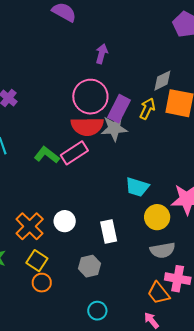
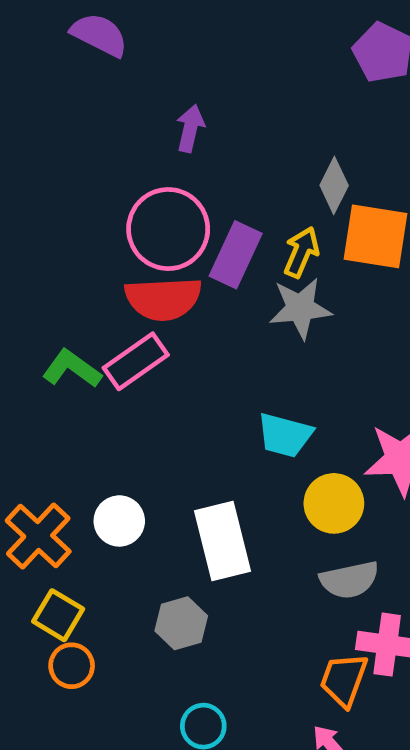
gray diamond: (162, 81) -> (334, 185), turned -35
gray star: (114, 128) -> (300, 308), moved
white rectangle: (109, 231) -> (222, 541), size x1.4
orange trapezoid: (158, 293) -> (344, 680), turned 60

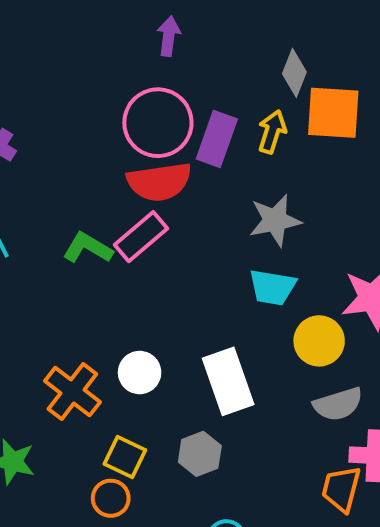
gray star: (300, 308) -> (275, 220), moved
yellow square: (58, 615) -> (125, 457), moved

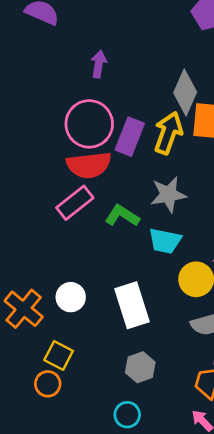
gray diamond: (294, 73) -> (185, 92), size x1.4
yellow arrow: (272, 132) -> (168, 133), size x1.4
green L-shape: (88, 248) -> (122, 216), moved
gray hexagon: (200, 454) -> (140, 367), moved

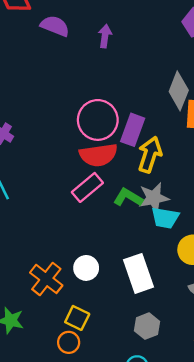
purple arrow: (99, 64) -> (105, 36), moved
yellow arrow: (168, 133) -> (150, 155), moved
gray star: (168, 195) -> (154, 198), moved

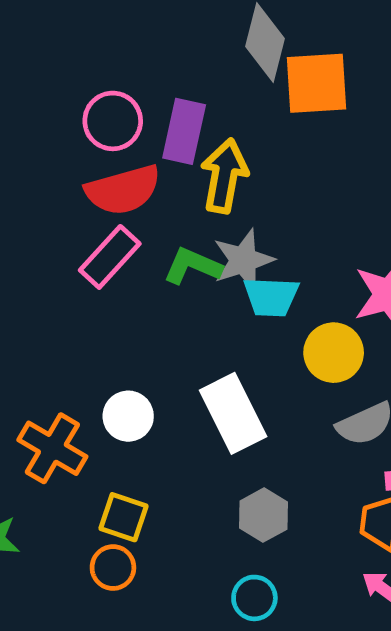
pink circle: (98, 120) -> (113, 121), size x0.7

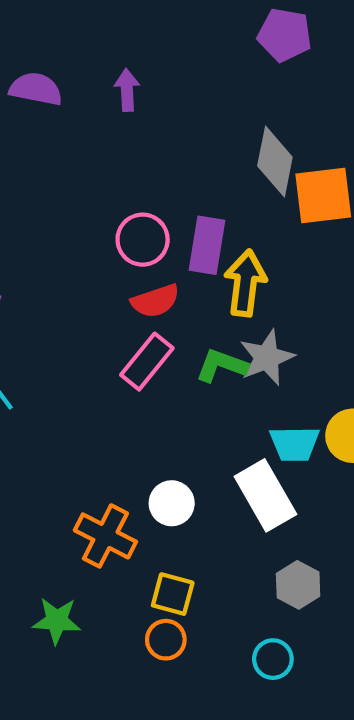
red semicircle: (123, 190) -> (155, 301), size x0.7
cyan trapezoid: (271, 297) -> (295, 444), moved
cyan circle: (254, 598) -> (273, 659), moved

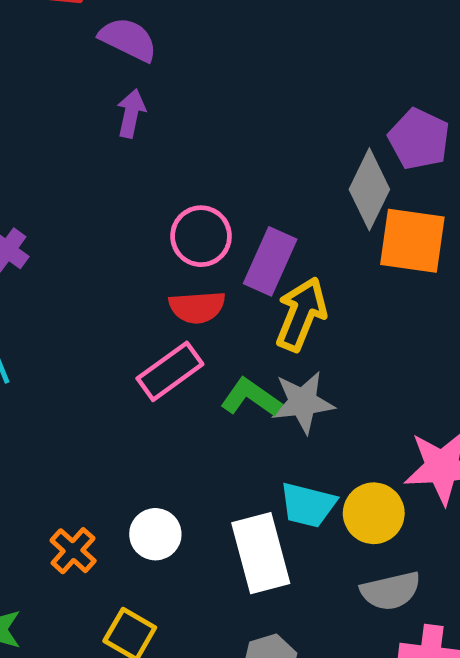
purple pentagon: (285, 35) -> (419, 139), moved
purple arrow: (127, 90) -> (131, 113), moved
orange cross: (105, 536) -> (73, 551), size x0.7

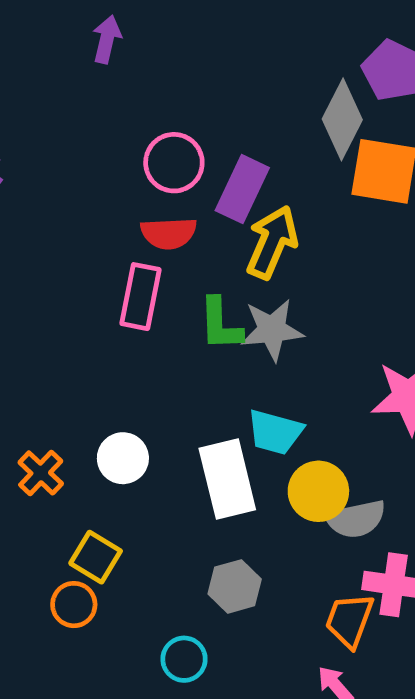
pink rectangle: (170, 371) -> (140, 297), turned -44
green L-shape: (251, 398) -> (220, 324), turned -128
yellow circle: (374, 513) -> (318, 491), moved

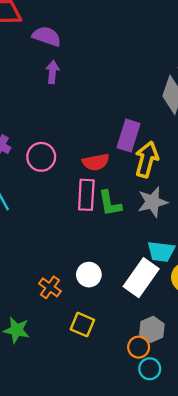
pink circle: (174, 163) -> (41, 157), moved
green L-shape: (220, 324) -> (110, 203), moved
white rectangle: (227, 479) -> (141, 278), turned 57
orange circle: (74, 605) -> (139, 347), moved
cyan circle: (184, 659) -> (150, 369), moved

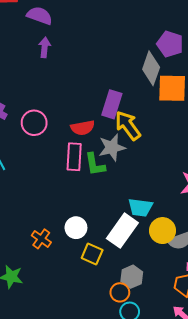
yellow arrow: (147, 159) -> (128, 125), turned -52
gray star: (153, 202) -> (112, 147), moved
yellow square: (82, 325) -> (92, 254), moved

